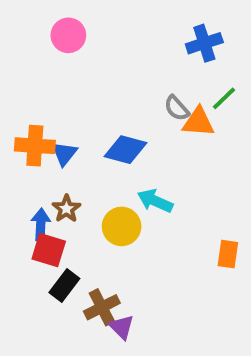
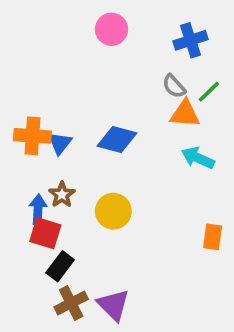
pink circle: (68, 35) -> (111, 29), moved
gray semicircle: (177, 108) -> (174, 86), moved
cyan arrow: (155, 201) -> (198, 158), moved
brown cross: (102, 307) -> (71, 303), moved
purple triangle: (122, 327) -> (113, 305), size x1.4

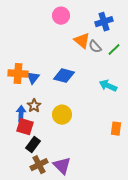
orange triangle: (185, 114) -> (82, 41), moved, turned 36

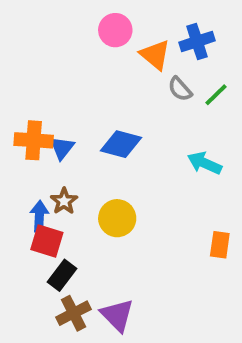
orange triangle: (82, 41) -> (155, 55), moved

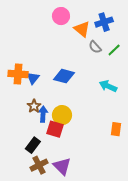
blue arrow: (39, 216) -> (43, 114), moved
red square: (47, 241) -> (55, 129), moved

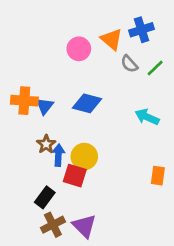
pink circle: (61, 16) -> (79, 49), moved

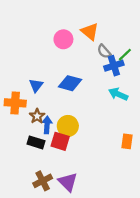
blue cross: (142, 30) -> (114, 66), moved
orange cross: (24, 101) -> (15, 103), moved
black rectangle: (45, 197) -> (36, 142), moved, turned 70

